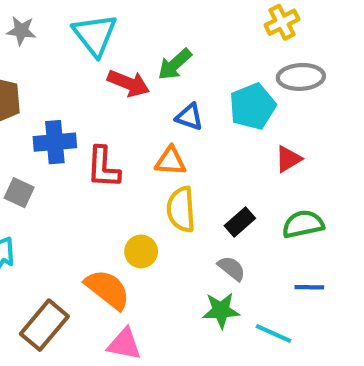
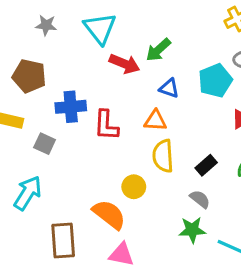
brown rectangle: (44, 325) -> (63, 241), turned -44

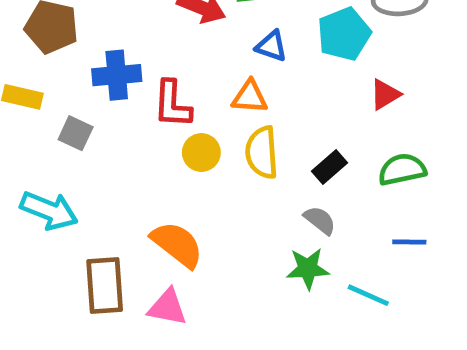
yellow circle: (134, 187) -> (201, 153), moved
cyan arrow: (28, 193) -> (49, 211), turned 80
pink triangle: (121, 254) -> (167, 307), moved

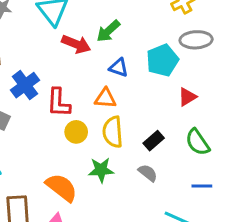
blue cross: (117, 75) -> (25, 85), turned -32
green semicircle: (402, 169) -> (198, 142), turned -112
green star: (308, 269) -> (101, 170), moved

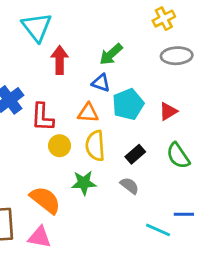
green arrow: (108, 31) -> (111, 54), moved
red arrow: (76, 44) -> (60, 60), turned -112
cyan pentagon: (162, 60) -> (128, 104), moved
blue line: (202, 186) -> (184, 214), moved

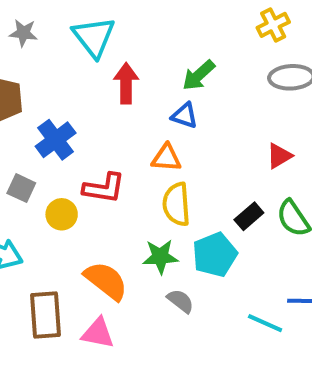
cyan pentagon: (128, 104) -> (215, 255), moved
red L-shape: (42, 117) -> (104, 188), moved, turned -84
yellow circle: (60, 146) -> (62, 214), moved
black rectangle: (135, 154) -> (249, 216), moved
gray semicircle: (130, 186) -> (180, 301), moved

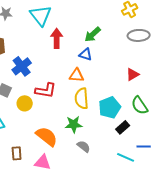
black rectangle: (249, 216) -> (123, 127), moved
cyan pentagon: (215, 255) -> (110, 107), moved
brown rectangle: (45, 315) -> (17, 153), size x0.6

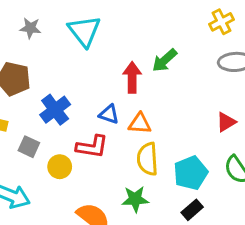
red arrow: (57, 38) -> (132, 77), moved
blue triangle: (86, 54) -> (109, 114), moved
black rectangle: (123, 127) -> (192, 210), moved

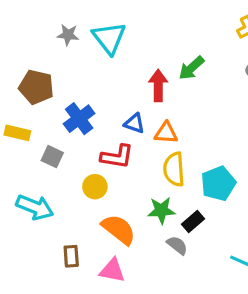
gray star: (30, 28) -> (68, 35), moved
yellow circle: (60, 167) -> (95, 187), moved
black rectangle: (192, 210) -> (193, 221), moved

